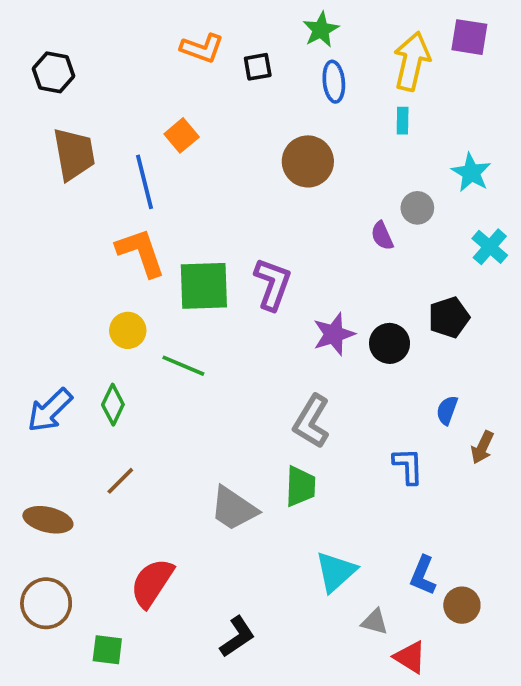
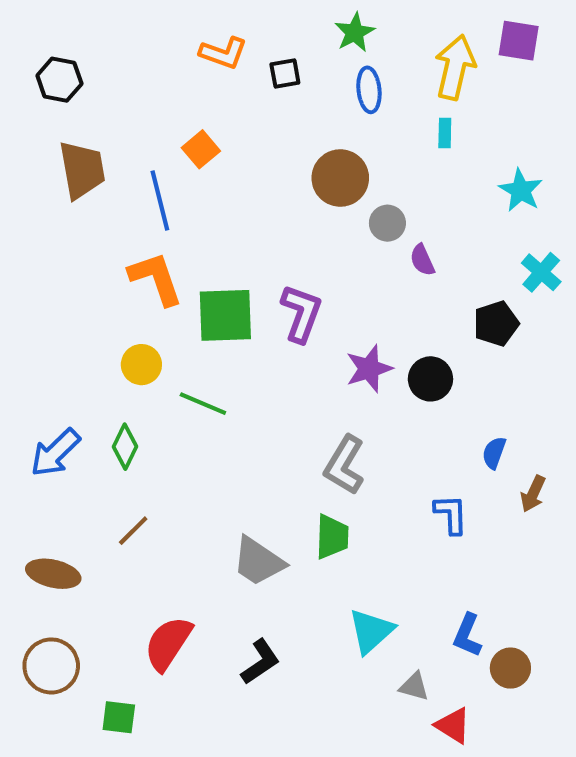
gray circle: (417, 208) -> (387, 223), moved
black pentagon: (449, 317) -> (496, 324), moved
black L-shape: (237, 637) -> (260, 662), moved

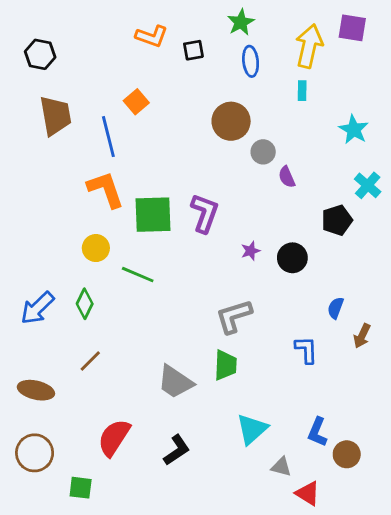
purple star: (369, 369) -> (251, 251), size x0.6
gray L-shape: (344, 465) -> (234, 316), turned 42

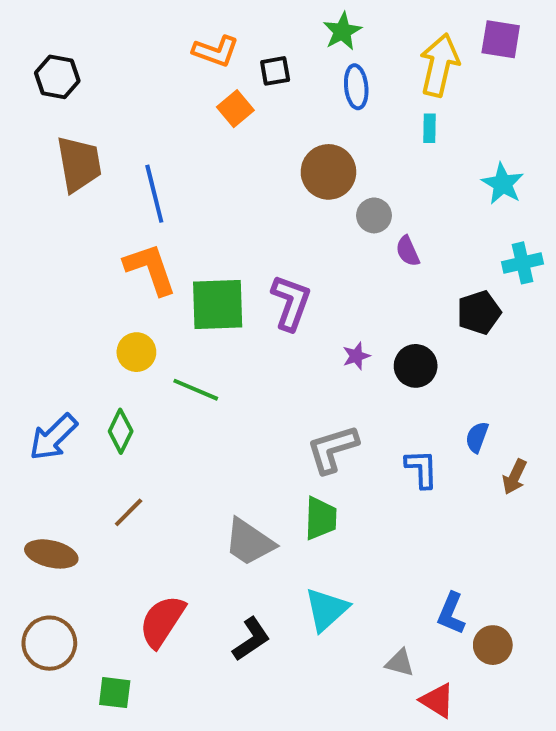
orange square: (136, 102) -> (235, 109), moved
cyan cross: (368, 185) -> (522, 263), turned 36
blue L-shape: (306, 350) -> (422, 469), moved
cyan triangle: (252, 429) -> (327, 609), moved

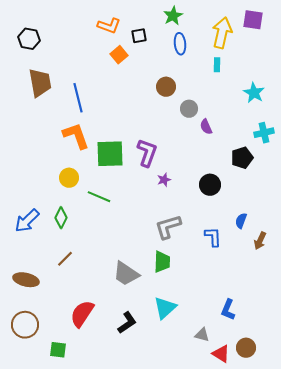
brown circle: (328, 172) -> (166, 87), size x0.7
purple star: (356, 356) -> (164, 180), moved
brown circle: (493, 645) -> (246, 348), moved

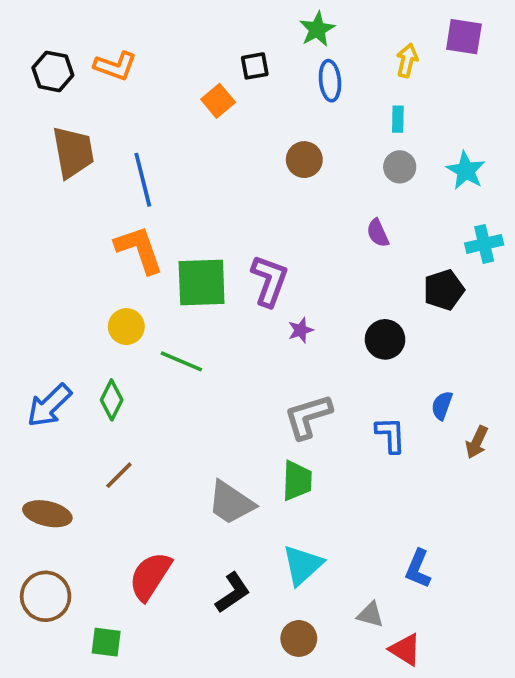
orange L-shape: (109, 26) -> (115, 66), moved
yellow arrow: (222, 33) -> (407, 60), size x0.6
gray circle: (189, 109) -> (400, 167), moved
brown circle: (246, 348) -> (299, 638), moved

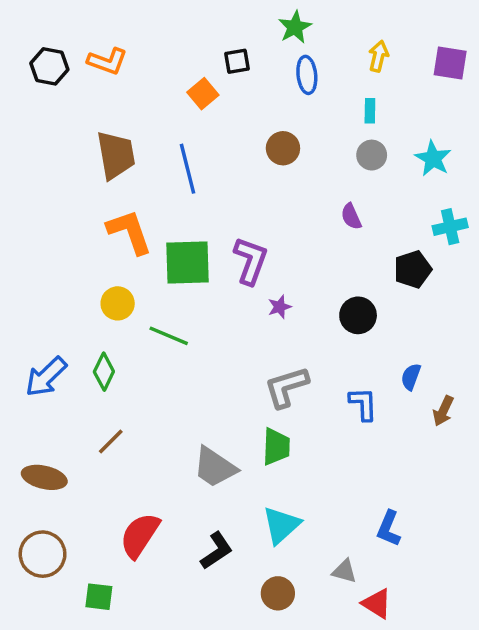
purple square: (464, 37) -> (450, 63), moved
brown trapezoid: (73, 152) -> (116, 155), moved
blue line: (143, 180) -> (187, 169), moved

